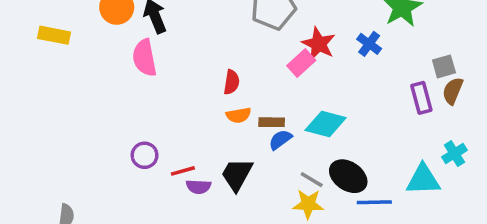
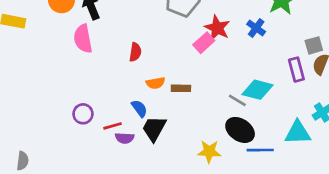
red semicircle: (232, 82) -> (135, 52), moved
cyan diamond: (326, 124) -> (257, 90), moved
blue semicircle: (280, 140) -> (139, 108), moved, turned 90
gray line: (312, 180) -> (237, 100), moved

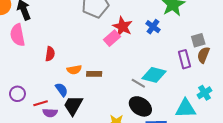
red semicircle: (135, 52) -> (50, 54), moved

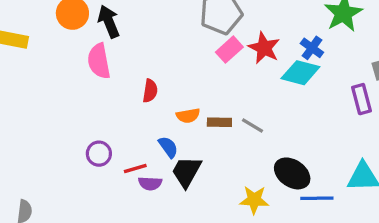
pink rectangle: (112, 38) -> (229, 50), moved
cyan diamond: (154, 75) -> (300, 73), moved
gray line: (138, 83) -> (252, 126), moved

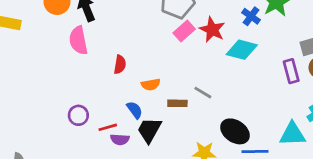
blue cross: (312, 48) -> (251, 16), moved
brown rectangle: (219, 122) -> (177, 103), moved

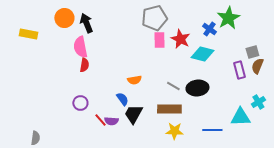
pink rectangle: (184, 31) -> (159, 40), turned -49
red semicircle: (120, 64) -> (84, 65), moved
brown rectangle: (177, 103) -> (169, 109), moved, size x1.6
red line: (108, 127) -> (100, 120), moved, turned 64
black ellipse: (235, 131) -> (197, 88), moved, turned -40

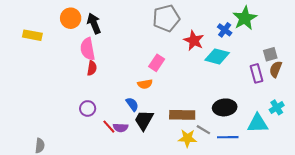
pink rectangle: (159, 40) -> (157, 63), moved, turned 35
gray line: (173, 86) -> (203, 130), moved
black ellipse: (197, 88) -> (225, 107), moved

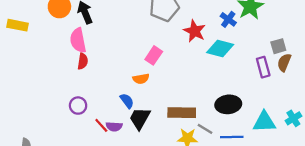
cyan cross: (277, 107) -> (293, 118), moved

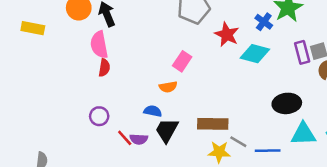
purple rectangle: (263, 67) -> (302, 52), moved
blue semicircle: (127, 101) -> (153, 111), turned -42
black ellipse: (228, 104) -> (287, 103), moved

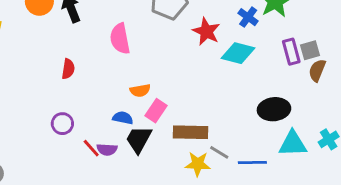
pink semicircle: (99, 45) -> (120, 39), moved
pink rectangle: (182, 61) -> (156, 111), moved

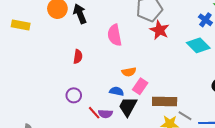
red star: (206, 31) -> (159, 30), moved
cyan diamond: (238, 53) -> (198, 45), turned 30

